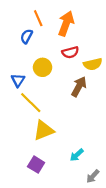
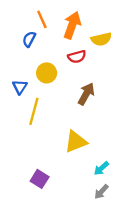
yellow semicircle: (93, 64) -> (101, 39), moved
yellow line: (31, 103) -> (34, 111), turned 60
yellow triangle: (44, 130) -> (76, 142), moved
cyan arrow: (77, 155) -> (101, 168), moved

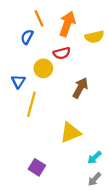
red semicircle: (77, 57) -> (62, 53), moved

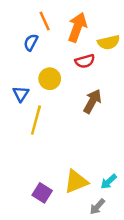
red semicircle: (62, 53) -> (85, 61), moved
yellow triangle: (71, 133) -> (76, 182), moved
gray arrow: (94, 179) -> (97, 207), moved

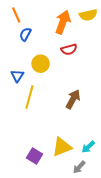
orange line: (45, 21) -> (16, 15), moved
yellow semicircle: (109, 42) -> (88, 15), moved
brown arrow: (92, 101) -> (73, 99), moved

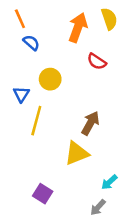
yellow semicircle: (88, 15) -> (109, 19), turned -96
blue semicircle: (25, 34) -> (31, 43), turned 104
red semicircle: (69, 49) -> (97, 62), moved, turned 49
yellow triangle: (62, 147) -> (77, 153), moved

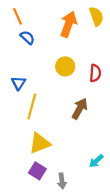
red semicircle: (97, 62) -> (95, 73), moved, turned -120
yellow circle: (50, 79) -> (65, 66), moved
yellow triangle: (77, 153) -> (40, 143), moved
gray arrow: (98, 207) -> (62, 181), moved, turned -48

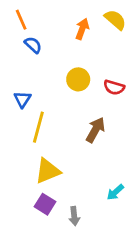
yellow semicircle: (96, 16) -> (115, 20), turned -30
orange arrow: (69, 24) -> (82, 29), size x0.7
red semicircle: (95, 73) -> (114, 87), turned 102

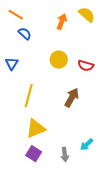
orange line: (21, 20) -> (16, 15), turned -35
blue triangle: (22, 99) -> (12, 64), moved
gray arrow: (74, 216) -> (65, 155), moved

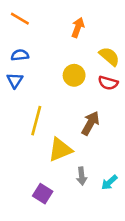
yellow semicircle: (87, 15) -> (109, 56), moved
blue semicircle: (25, 34) -> (20, 55), moved, turned -48
yellow triangle: (36, 129) -> (60, 150), moved
gray arrow: (65, 155) -> (82, 176), moved

